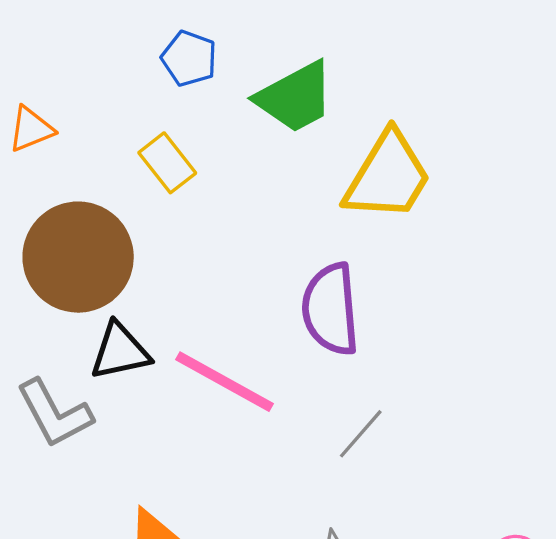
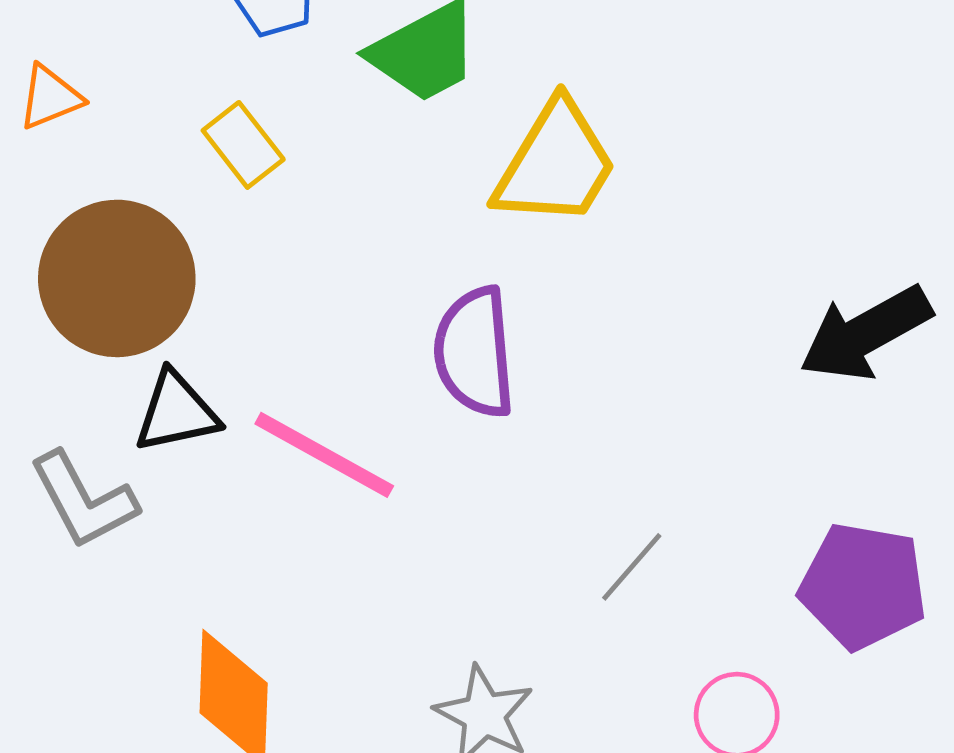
gray line: (361, 434) -> (632, 567), moved

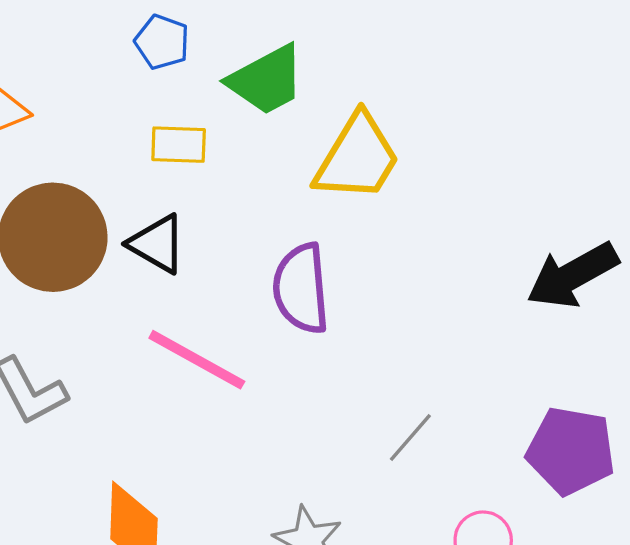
yellow rectangle: (243, 145) -> (179, 145), moved, turned -50
black triangle: (176, 412) -> (157, 244), moved, turned 42

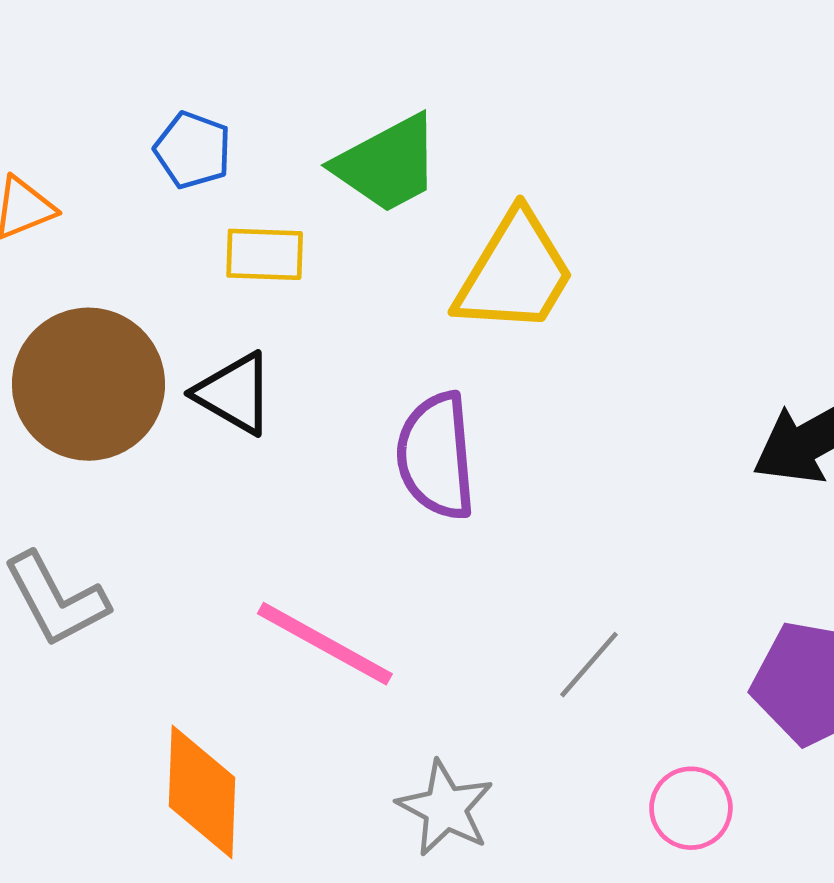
blue pentagon: (162, 42) -> (193, 150), moved
pink line: (197, 360) -> (325, 644), moved

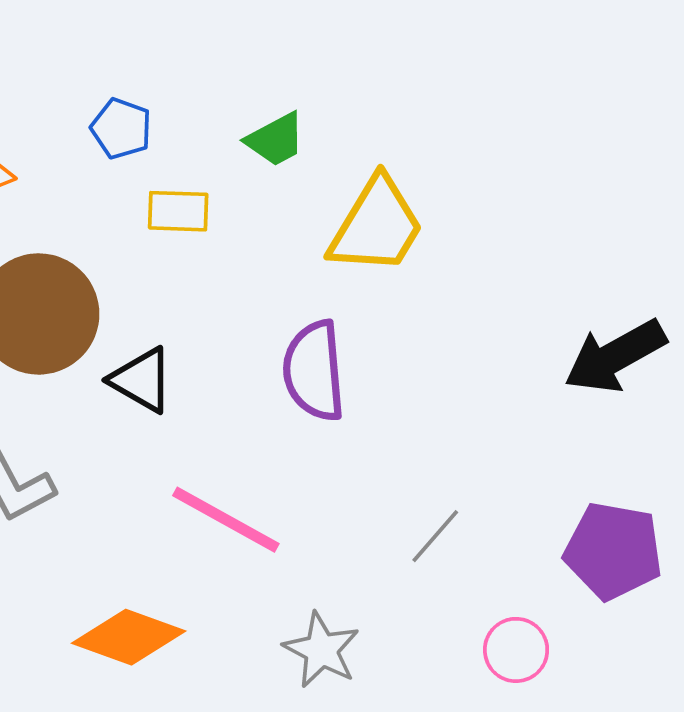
green trapezoid: (387, 164) -> (275, 140), size x0.7
black triangle: (234, 393) -> (141, 380), moved
orange diamond: (202, 792) -> (129, 637), turned -72

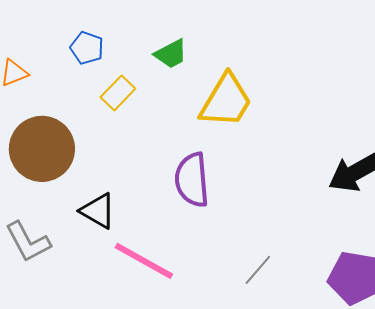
yellow rectangle: (178, 211) -> (118, 93), turned -48
black triangle: (141, 380) -> (98, 211), moved

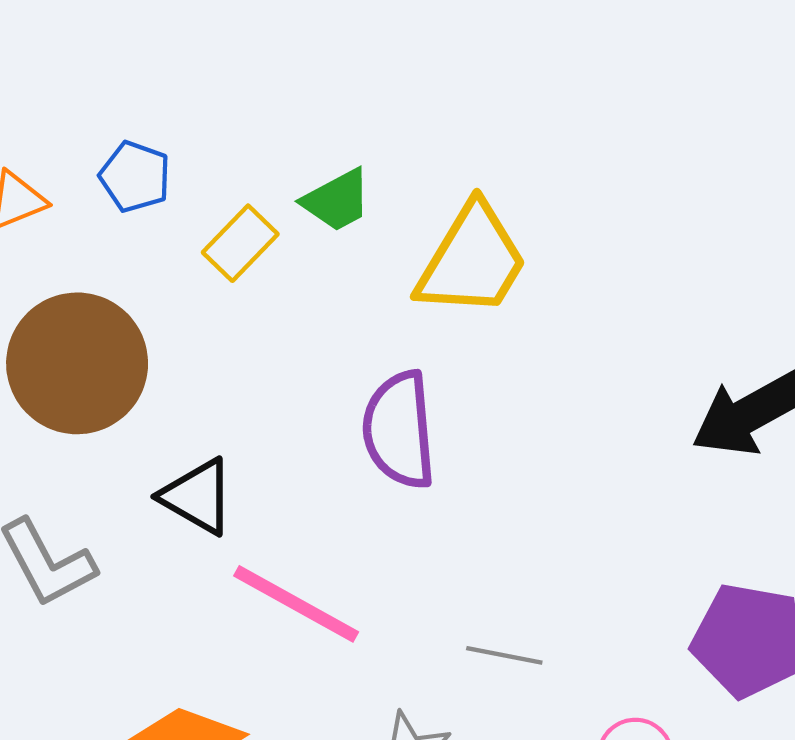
blue pentagon: (87, 48) -> (135, 177), moved
green trapezoid: (171, 54) -> (337, 200), moved
gray line: (258, 270) -> (504, 655), moved, turned 60

